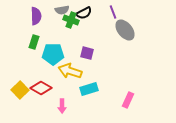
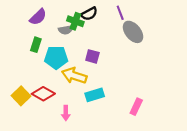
gray semicircle: (62, 10) -> (66, 30), moved
purple semicircle: (36, 16) -> (38, 17), turned 48

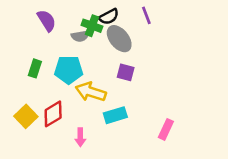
purple semicircle: (38, 17) -> (47, 21), turned -78
gray ellipse: (133, 32) -> (119, 39), moved
green rectangle: (36, 45) -> (35, 68), moved
purple square: (92, 56) -> (126, 72), moved
red diamond: (43, 94) -> (53, 114), turned -60

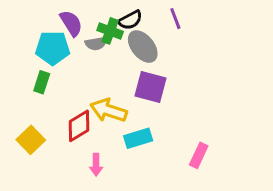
purple semicircle: (47, 21) -> (71, 23), moved
cyan pentagon: (69, 70) -> (53, 48), moved
purple square: (126, 72) -> (150, 87), size x1.5
red diamond: (53, 114) -> (79, 126), moved

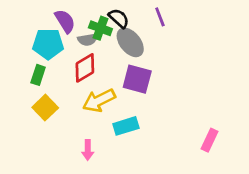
black semicircle: (130, 20) -> (119, 18), turned -110
yellow arrow: (109, 110) -> (99, 100), turned -44
red diamond: (79, 126) -> (85, 68), moved
yellow square: (31, 140) -> (45, 108), moved
pink rectangle: (199, 155) -> (209, 140), moved

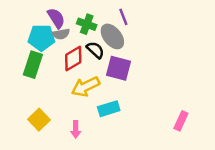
purple line: (160, 17) -> (123, 17), moved
black semicircle: (119, 18) -> (95, 50), moved
gray semicircle: (88, 40) -> (61, 34), moved
green rectangle: (38, 75) -> (33, 65), size x1.5
yellow square: (45, 108) -> (39, 120), moved

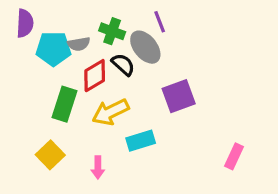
purple semicircle: (56, 18) -> (25, 23), moved, turned 35
green rectangle: (33, 65) -> (65, 104), moved
purple square: (119, 68) -> (179, 96), moved, turned -35

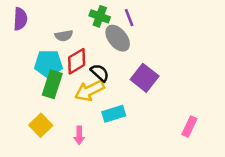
green cross: (112, 31) -> (100, 16), moved
cyan pentagon: (53, 49) -> (48, 64), moved
black semicircle: (123, 65) -> (100, 73), moved
purple square: (179, 96) -> (145, 78), turned -32

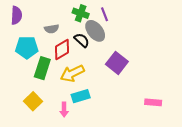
cyan pentagon: (48, 64) -> (27, 47), moved
black semicircle: (100, 73) -> (82, 40), moved
cyan rectangle: (114, 114) -> (81, 96), moved
pink rectangle: (189, 127) -> (153, 102), turned 70

